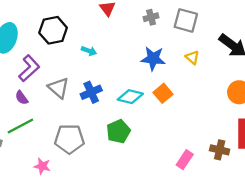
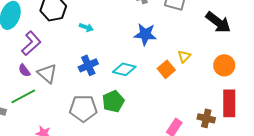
yellow triangle: (192, 57) -> (184, 56), moved, turned 32
gray triangle: (59, 88) -> (47, 73), moved
orange square: (163, 93) -> (166, 69), moved
gray pentagon: (69, 139) -> (83, 108), moved

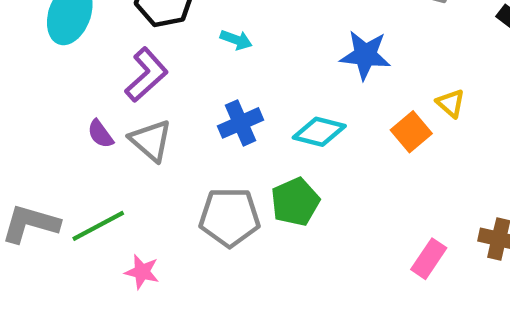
purple L-shape: (31, 43) -> (146, 75), moved
yellow triangle: (184, 56) -> (451, 103), turned -32
green line: (23, 96) -> (98, 226), moved

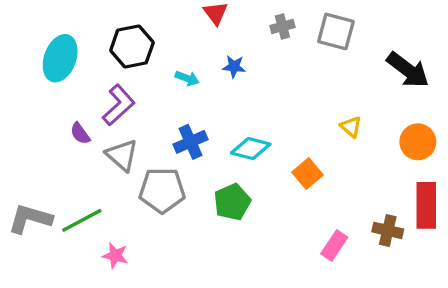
blue star: (365, 55) -> (234, 67), moved, size x0.6
orange square: (411, 132) -> (308, 174), moved
purple semicircle: (100, 134) -> (80, 133), moved
gray pentagon: (230, 217) -> (162, 190), moved

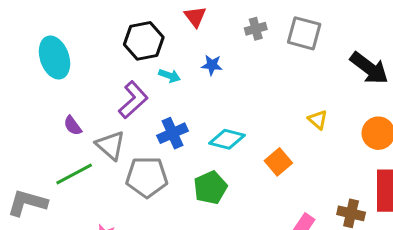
black hexagon: (132, 47) -> (144, 41), moved
cyan ellipse: (60, 58) -> (54, 57), turned -39
purple L-shape: (119, 105) -> (133, 100), moved
green line: (82, 220) -> (74, 174), moved

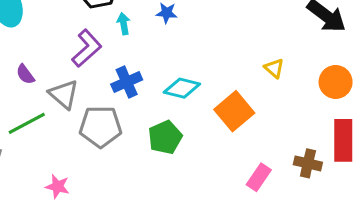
cyan arrow: (169, 76) -> (124, 24), turned -120
orange square: (278, 162) -> (234, 111), size x1.4

